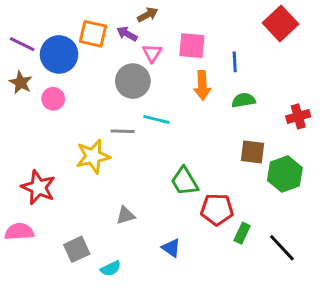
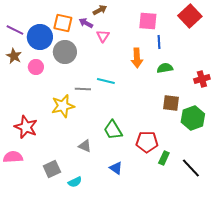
pink square: (192, 46) -> (148, 21), moved
gray circle: (133, 81) -> (65, 52), moved
green trapezoid: (185, 181) -> (113, 130), moved
gray triangle: (125, 215) -> (85, 146), turned 40

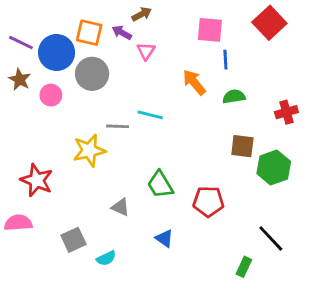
orange arrow: (137, 58) -> (194, 82), turned 144
green rectangle: (164, 158) -> (244, 267), moved

